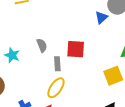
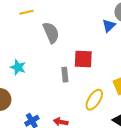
gray semicircle: (42, 45) -> (51, 33), moved, size x1.5
yellow ellipse: (56, 88) -> (94, 100), moved

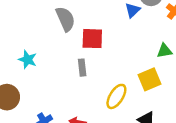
red square: (83, 59) -> (92, 39), moved

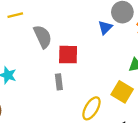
yellow square: (149, 79) -> (122, 92), turned -35

